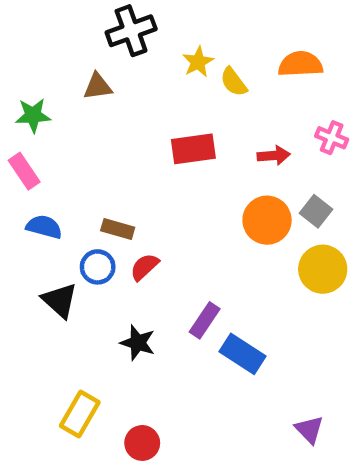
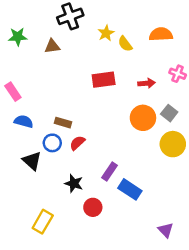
green star: (33, 115) -> (18, 37), moved
red circle: (142, 443) -> (93, 207), moved

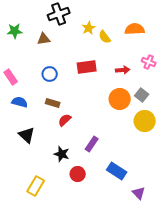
blue circle: (52, 143) -> (50, 74), moved
blue rectangle: (130, 189) -> (117, 171), moved

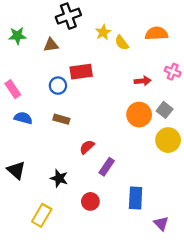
red rectangle: (87, 67) -> (81, 72), moved
red semicircle: (65, 120) -> (87, 147), moved
black triangle: (27, 135) -> (16, 170), moved
black star: (62, 154) -> (59, 178), moved
blue rectangle: (117, 171) -> (136, 198), turned 60

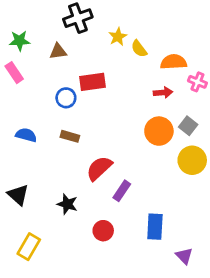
orange semicircle: (156, 33) -> (174, 62), moved
pink rectangle: (13, 89) -> (14, 73), moved
red semicircle: (87, 147) -> (99, 168), size x1.5
yellow rectangle: (42, 215) -> (29, 247), moved

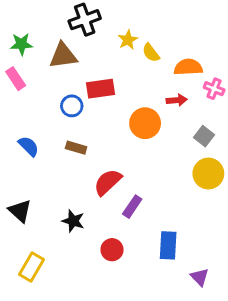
brown triangle: (58, 51) -> (63, 56), size x1.5
orange circle: (159, 131) -> (145, 123), moved
blue semicircle: (26, 135) -> (29, 146), turned 30

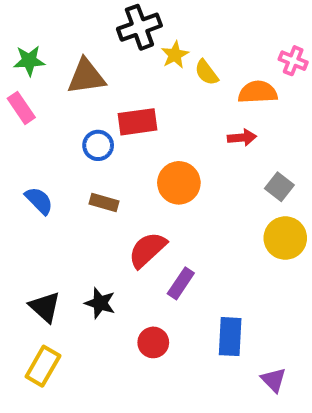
black cross: (85, 20) -> (139, 27), moved
pink cross: (214, 89) -> (293, 61), moved
orange circle: (145, 123) -> (179, 183), moved
black triangle: (20, 211) -> (45, 307), moved

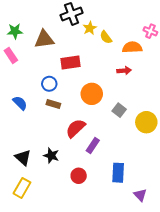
blue circle: (98, 145) -> (49, 84), moved
gray square: (279, 187) -> (119, 110), moved

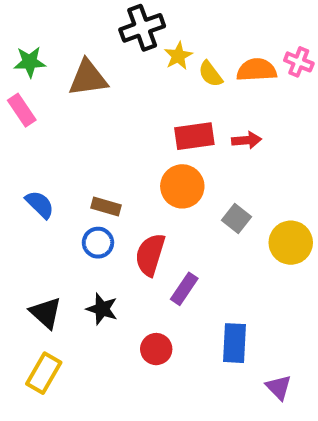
orange semicircle: (132, 47) -> (257, 70), moved
red rectangle: (71, 63) -> (194, 136), moved
blue circle: (49, 84) -> (98, 243), moved
red semicircle: (76, 128) -> (150, 255), turned -30

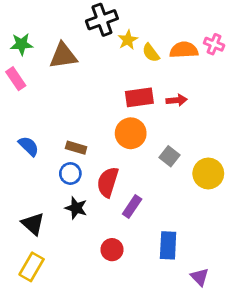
black star: (102, 309) -> (76, 208), moved

